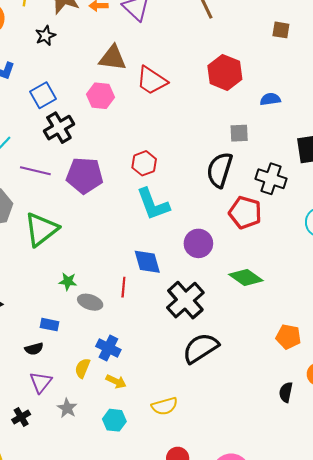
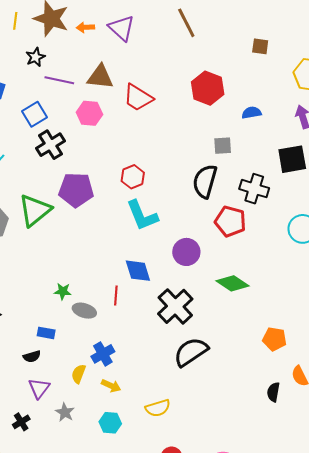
purple line: (35, 171) -> (59, 80), moved
green triangle: (41, 229) -> (35, 210), moved
blue cross: (108, 348) -> (103, 354), turned 35

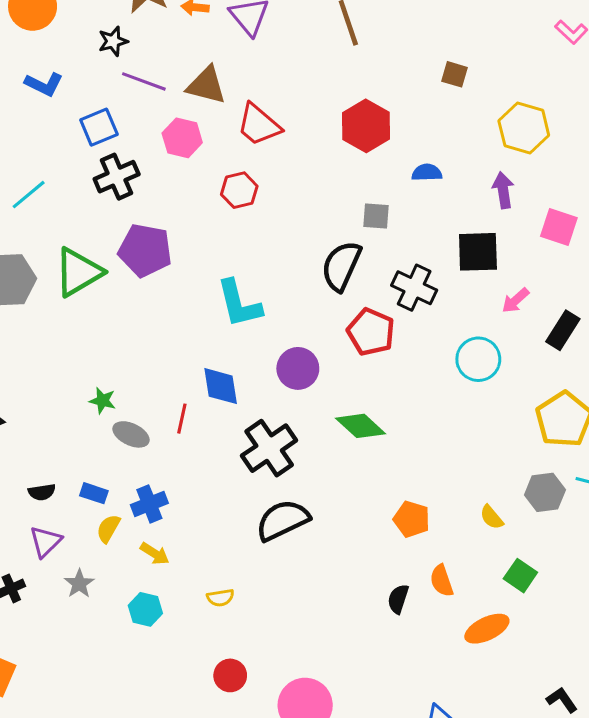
red hexagon: (133, 177) -> (239, 190), moved
blue rectangle: (46, 333) -> (94, 493), moved
yellow semicircle: (158, 408) -> (220, 598), size x0.7

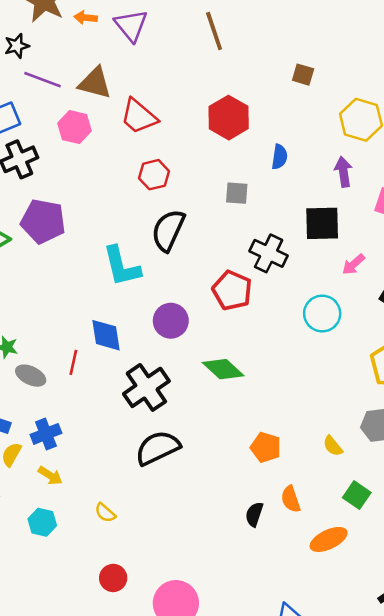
blue semicircle: (427, 173) -> (280, 157), turned 100
red hexagon: (239, 190) -> (154, 175), moved
black semicircle: (341, 266) -> (168, 230), moved
yellow semicircle: (220, 598) -> (105, 513), turned 50

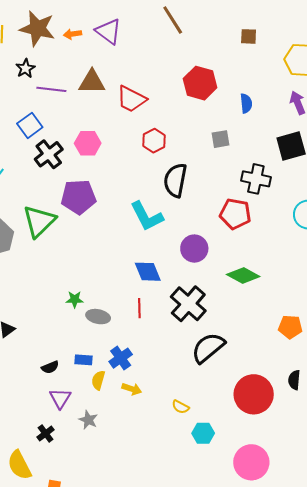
pink hexagon: (74, 127) -> (88, 143), moved
red line: (73, 362) -> (139, 308), moved
cyan hexagon: (42, 522) -> (203, 433), moved
red circle: (113, 578) -> (254, 394), moved, size x1.8

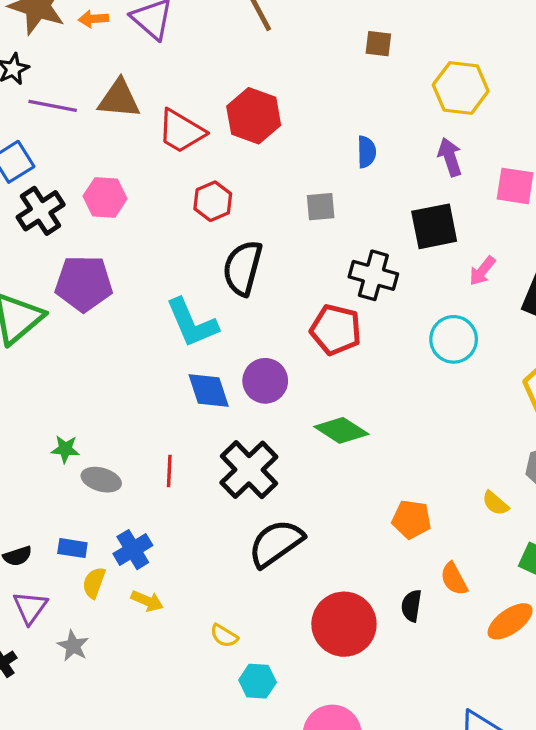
red hexagon: (200, 83) -> (254, 116), moved
blue diamond: (148, 272) -> (209, 390), moved

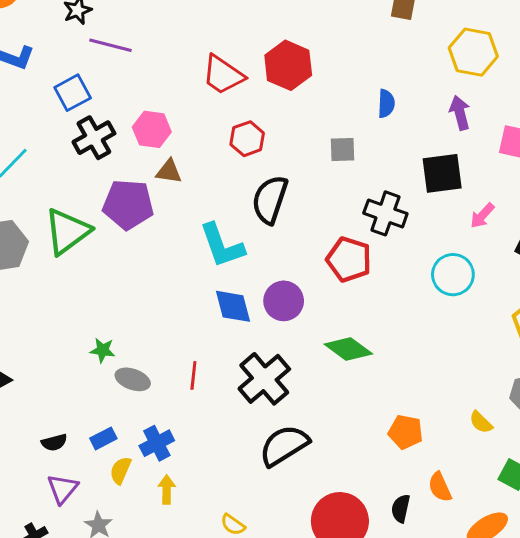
brown triangle: (119, 99) -> (169, 171), moved, size x0.7
blue rectangle: (72, 548) -> (103, 438), turned -40
yellow arrow: (147, 601) -> (167, 489), turned -116

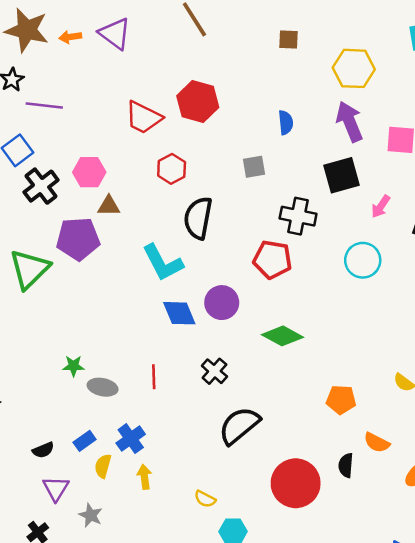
purple arrow: (460, 113) -> (349, 122), size x1.4
black cross: (264, 379) -> (214, 371), size x0.6
orange semicircle: (440, 487) -> (377, 443), turned -30

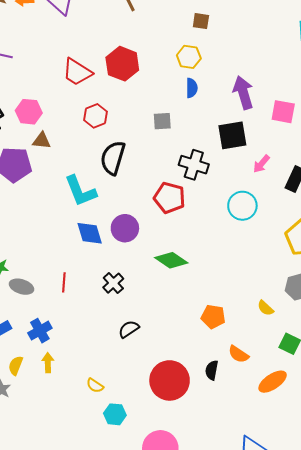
yellow hexagon: (354, 68) -> (189, 57), moved, size x0.7
black semicircle: (239, 426) -> (129, 329), size x0.6
yellow semicircle: (103, 466) -> (16, 366), moved

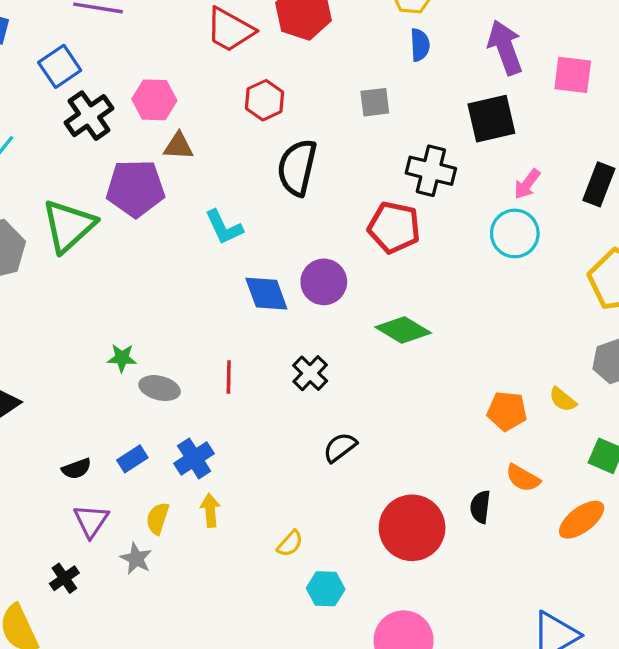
pink arrow: (261, 164) -> (527, 184), moved
cyan L-shape: (80, 191) -> (224, 227), moved, size x0.7
orange pentagon: (213, 317) -> (507, 411), moved
yellow semicircle: (95, 386) -> (290, 543), turned -78

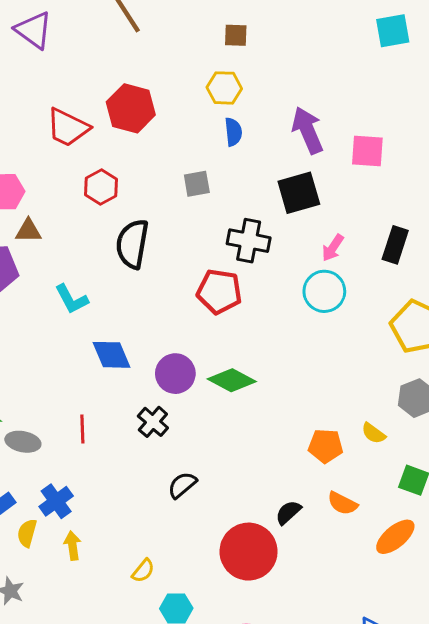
purple circle: (324, 282) -> (175, 374), moved
black semicircle: (480, 507) -> (288, 512), moved, turned 44
yellow semicircle: (158, 518) -> (27, 533), moved

